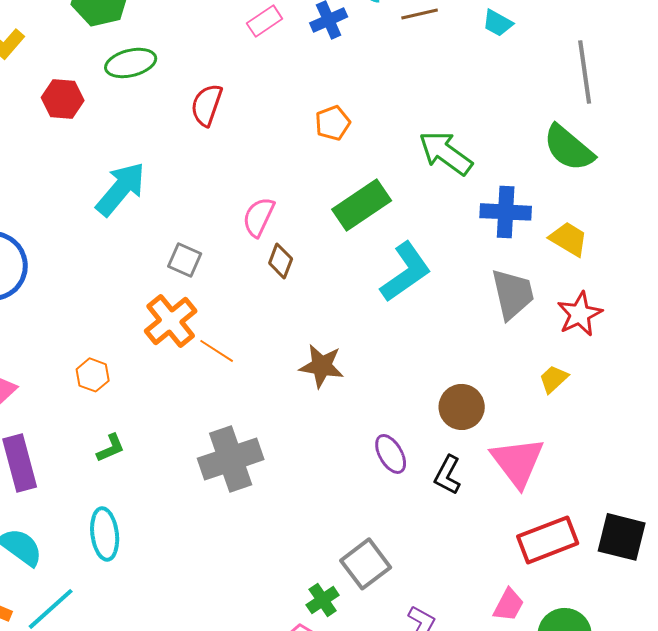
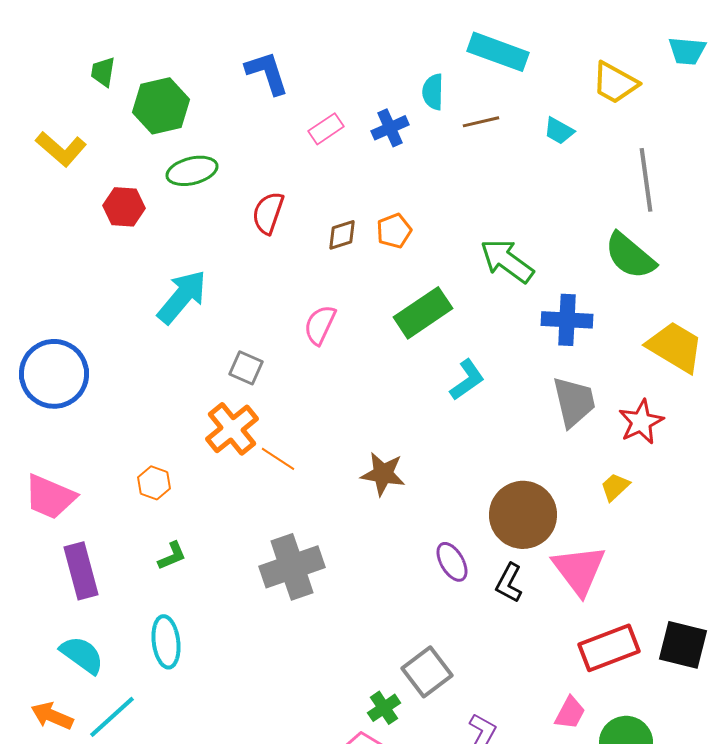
yellow trapezoid: (569, 239) -> (675, 347), moved, size x1.5
brown diamond: (281, 261) -> (342, 235), moved, turned 52
cyan L-shape: (406, 272) -> (467, 380), size x0.7
brown circle: (462, 407) -> (523, 515), size x1.5

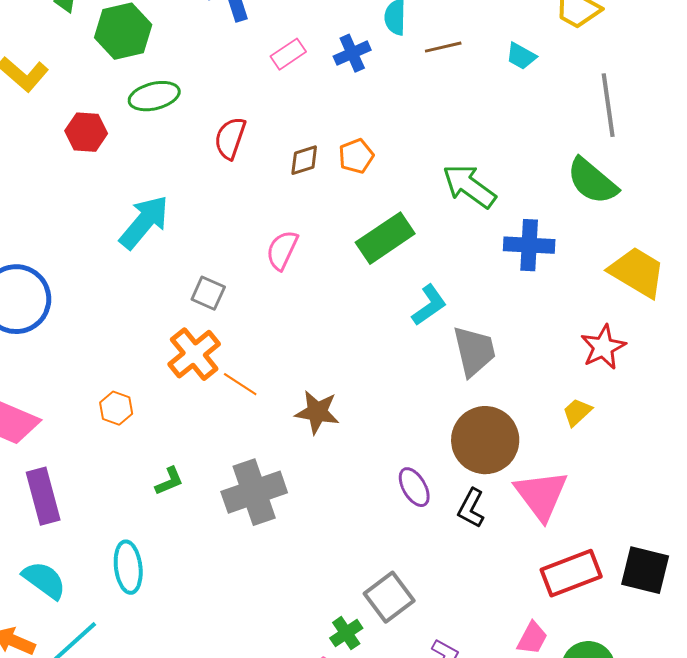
gray trapezoid: (574, 402) -> (474, 351), moved
brown star: (383, 474) -> (317, 412), moved
green L-shape: (172, 556) -> (169, 481), moved

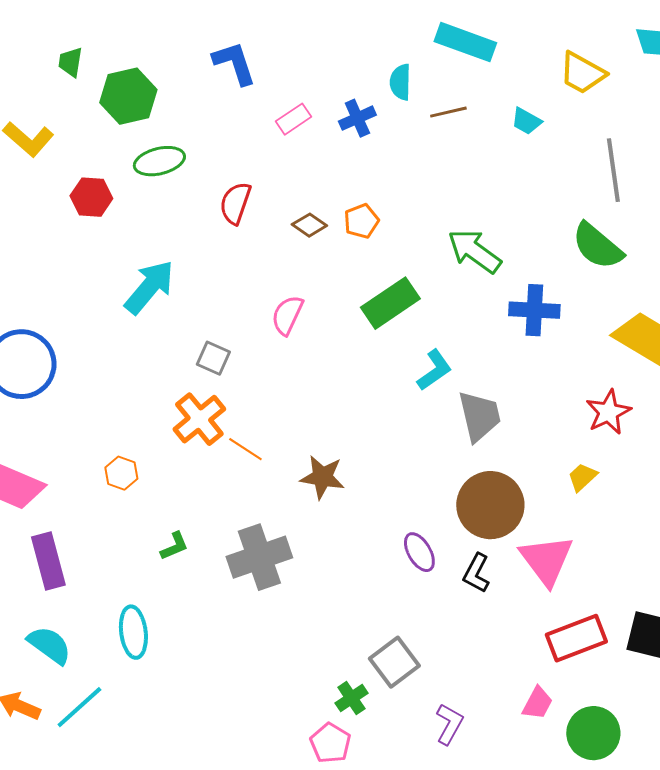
brown diamond: (304, 160) -> (309, 225), turned 52

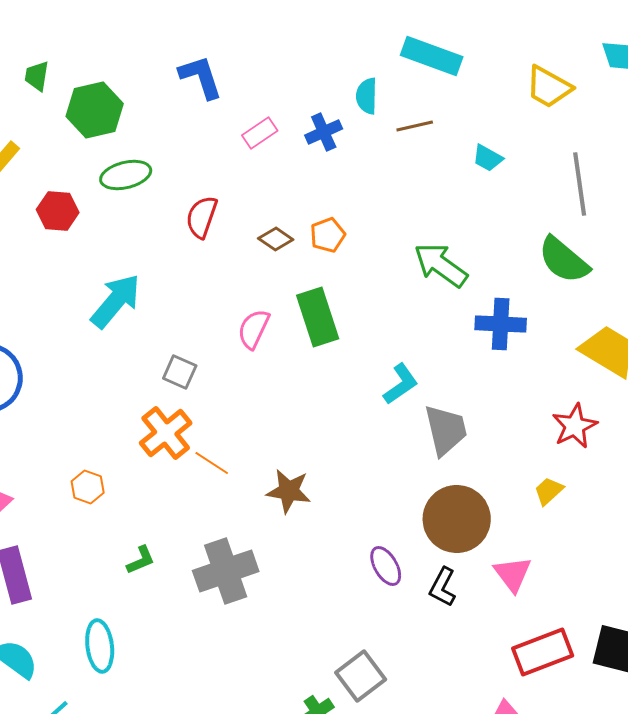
cyan trapezoid: (526, 121) -> (488, 158), moved
green rectangle: (390, 303) -> (318, 317), moved, turned -74
pink triangle: (546, 560) -> (513, 574), size x0.7

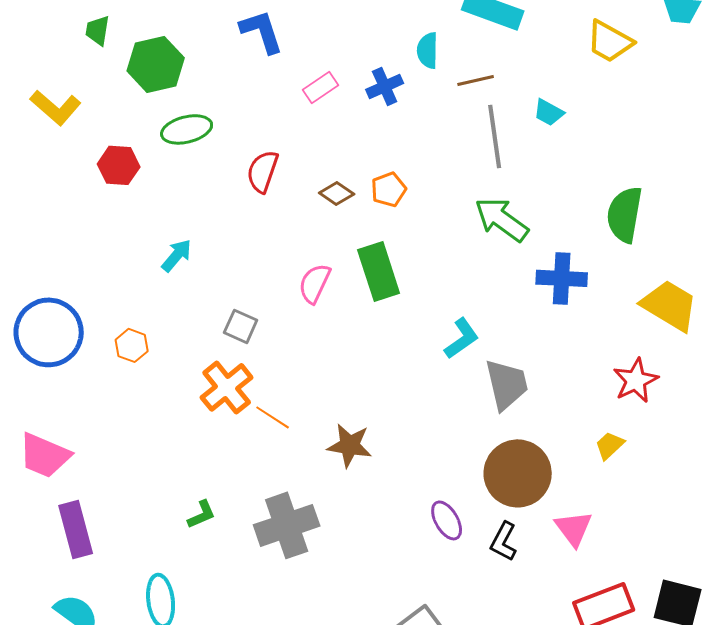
gray line: (580, 184) -> (495, 136), moved
green semicircle: (564, 260) -> (625, 214), turned 60
cyan arrow: (116, 301) -> (177, 255), size x0.6
orange hexagon: (88, 487) -> (132, 345), moved

